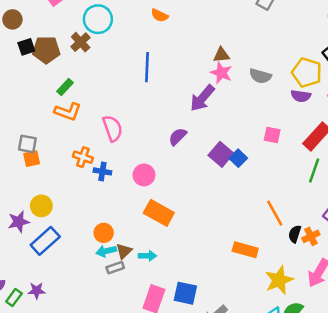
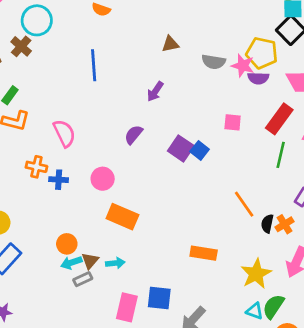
pink star: (221, 73) -> (243, 66), moved
purple arrow: (202, 98) -> (155, 91), size x0.7
orange rectangle: (245, 250) -> (204, 253), moved

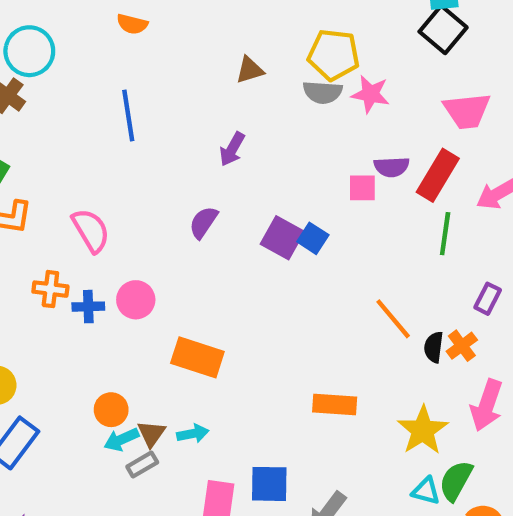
yellow pentagon: (262, 53) -> (334, 55), moved
purple semicircle: (258, 78) -> (392, 167), moved
pink circle: (103, 179) -> (136, 300), moved

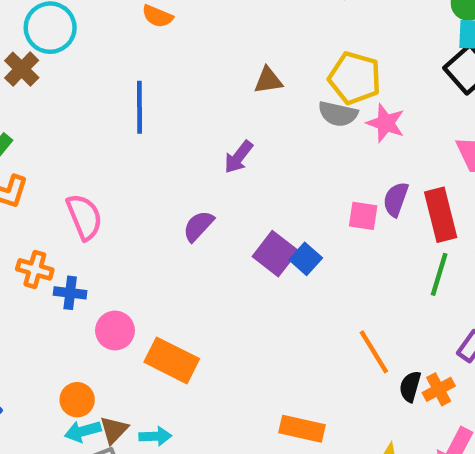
purple semicircle: (392, 167) -> (396, 199), turned 104
red rectangle: (438, 175) -> (441, 215), turned -54
pink circle: (136, 300) -> (115, 330), moved

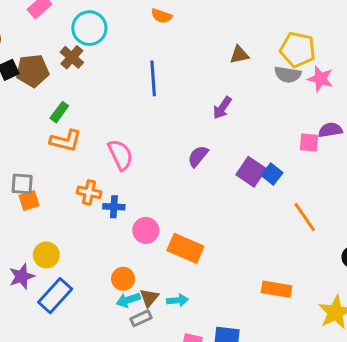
purple semicircle: (396, 199) -> (330, 130), turned 65
orange line: (374, 352) -> (305, 217), moved

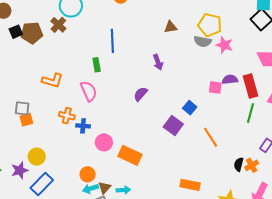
purple arrow: (222, 108) -> (158, 62), turned -56
green rectangle: (59, 112) -> (97, 65), moved, turned -48
purple square: (251, 172) -> (173, 125), moved

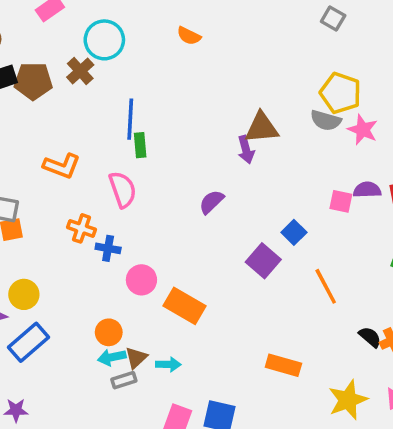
brown triangle: (171, 27) -> (262, 128), moved, size x1.5
blue line: (112, 41) -> (130, 119), moved
black semicircle: (239, 164) -> (370, 337), turned 112

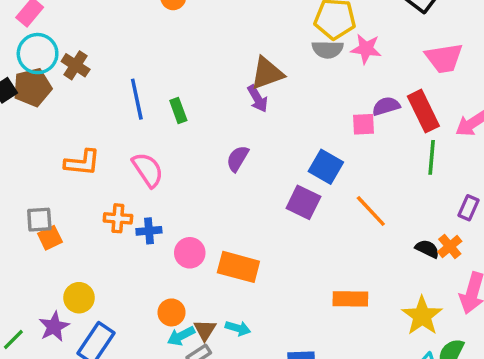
cyan circle: (104, 40) -> (38, 54), moved
green rectangle: (140, 145) -> (178, 111), moved
blue square: (294, 232) -> (326, 167), size x1.4
cyan arrow: (168, 364) -> (238, 328), turned 30

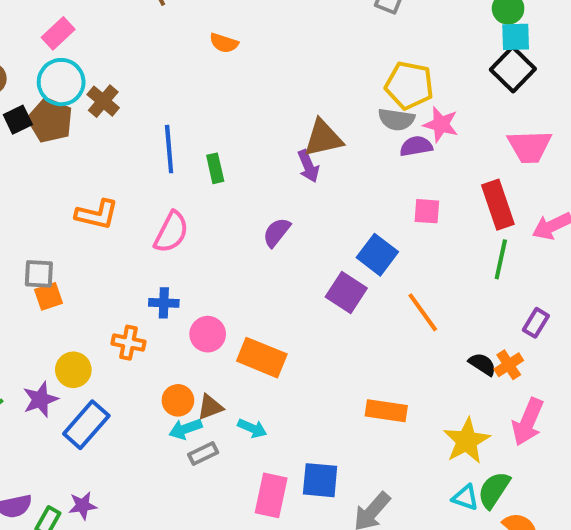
brown pentagon: (32, 87) -> (50, 120), turned 30
purple semicircle: (386, 106) -> (416, 146), moved
pink semicircle: (148, 170) -> (171, 232), turned 54
orange cross: (118, 218) -> (129, 343), moved
brown triangle: (205, 330) -> (210, 407), moved, turned 30

